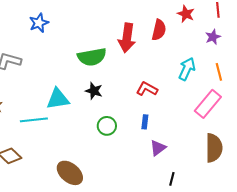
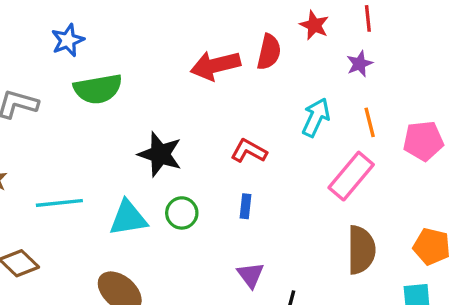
red arrow: (127, 38) -> (215, 65), turned 68
green semicircle: (92, 57) -> (98, 89), moved
black star: (94, 91) -> (160, 154), size x1.5
cyan triangle: (58, 99) -> (128, 218), moved
purple triangle: (158, 148) -> (251, 275), moved, turned -30

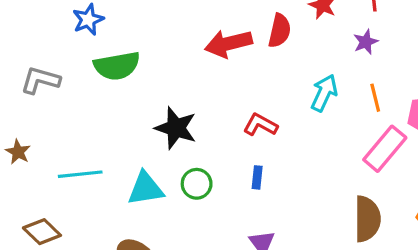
pink rectangle: (351, 176) -> (385, 149), moved

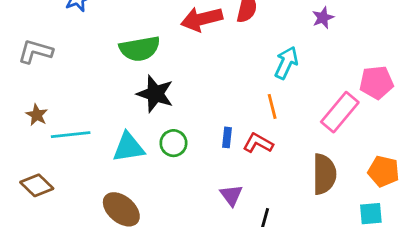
green semicircle: (117, 66) -> (140, 49), moved
orange line: (375, 98) -> (272, 106), moved
red L-shape: (260, 125) -> (258, 143), moved
brown star: (18, 152) -> (37, 115), moved

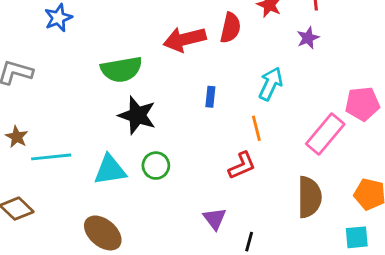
blue rectangle: (227, 137) -> (210, 97), moved
red L-shape: (258, 143) -> (242, 166), turned 128

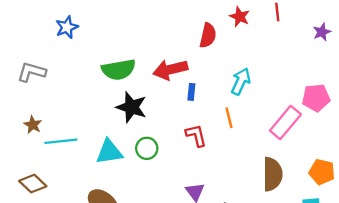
purple star: (308, 38) -> (322, 32), moved
red arrow: (185, 39) -> (170, 70), moved
red L-shape: (242, 166) -> (196, 135), moved, turned -80

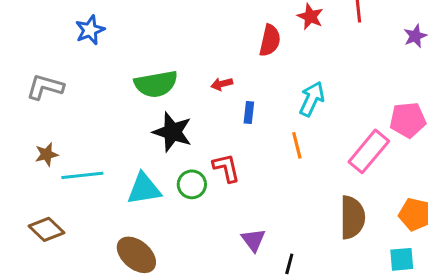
red arrow: (170, 70) -> (222, 84), size x0.5
brown star: (33, 125) -> (46, 154), turned 30
red L-shape: (196, 135) -> (226, 168), moved

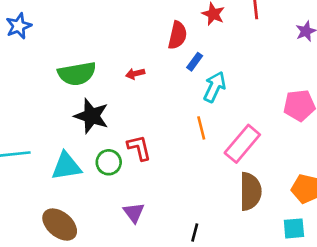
blue rectangle: (249, 112) -> (195, 62), moved, turned 30
pink rectangle: (369, 151) -> (242, 144), moved
purple triangle: (253, 240) -> (134, 213), moved

